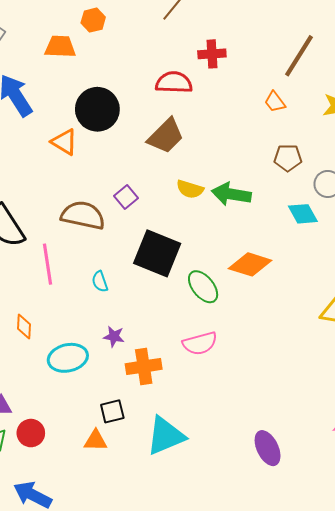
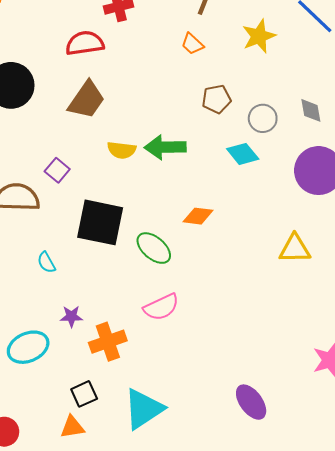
orange diamond: (250, 264) -> (198, 216), size x0.7

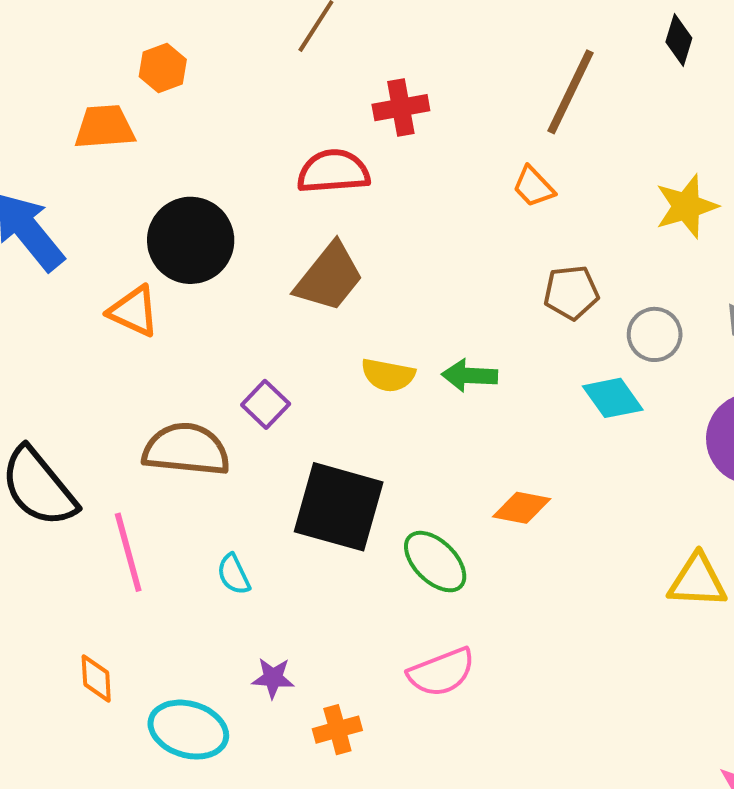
yellow star: (259, 36) -> (686, 206), moved
green arrow: (165, 147) -> (470, 375), size x0.7
orange cross: (108, 342) -> (337, 730), size x0.7
cyan ellipse: (28, 347) -> (188, 730), turned 36

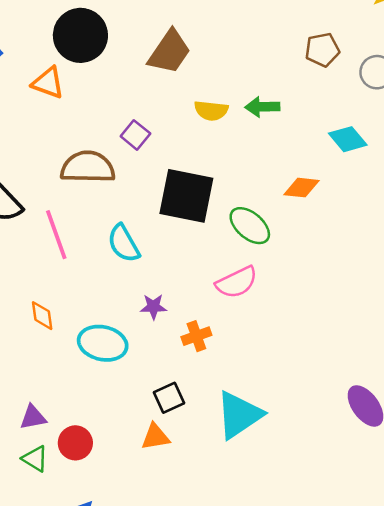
cyan diamond: (613, 398) -> (348, 139), moved
cyan semicircle: (234, 574) -> (124, 243), size x1.5
pink semicircle: (441, 672) -> (237, 282), moved

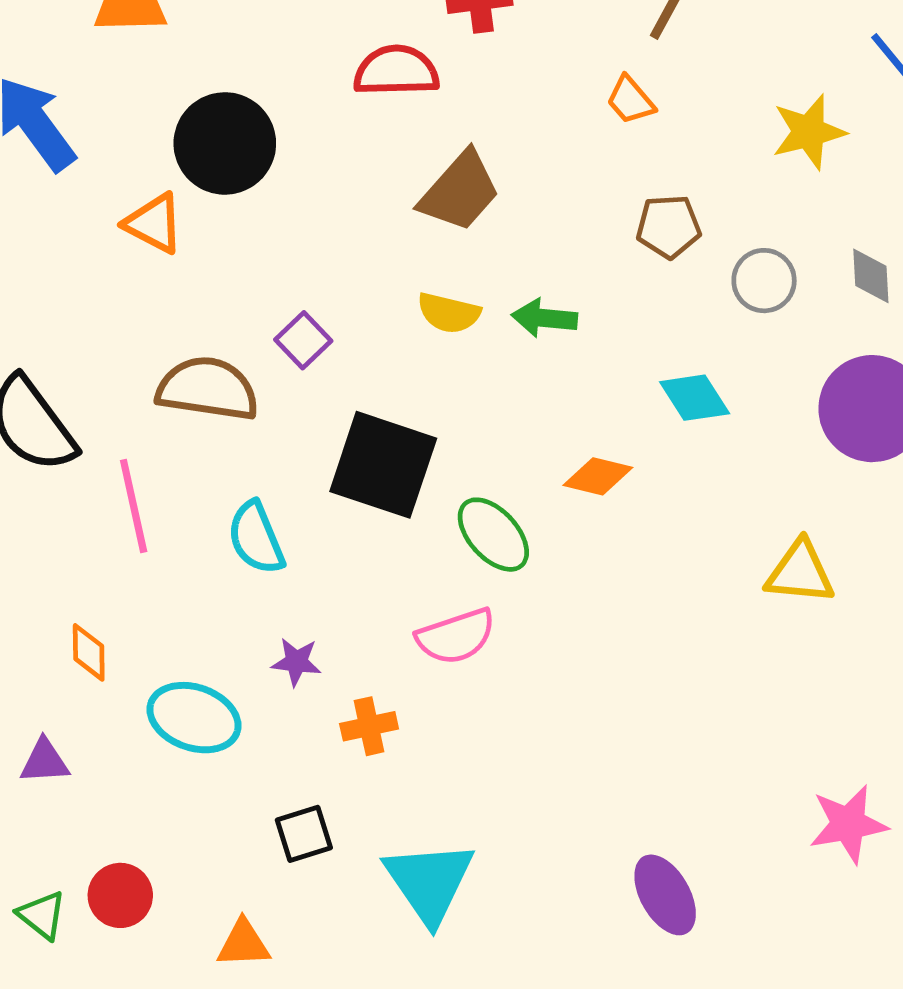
brown trapezoid: (169, 52) -> (460, 191), moved
cyan triangle: (239, 415) -> (429, 882), turned -38
purple triangle: (33, 417) -> (45, 761), moved
orange triangle: (155, 437) -> (243, 944), moved

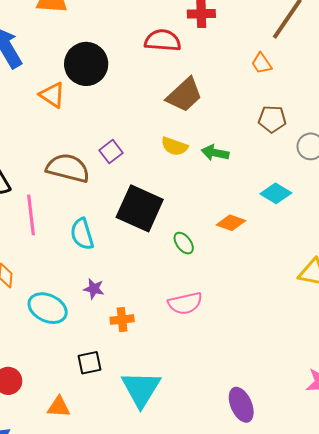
cyan diamond: (695, 398) -> (276, 193), turned -32
green ellipse: (493, 535) -> (184, 243), size x0.7
pink semicircle: (456, 636) -> (185, 303), moved

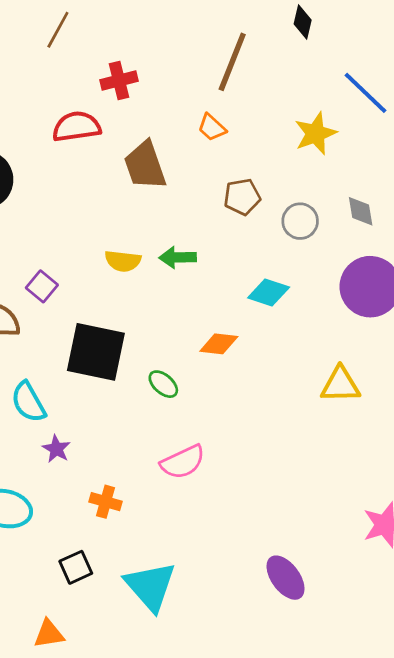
brown trapezoid: (184, 95) -> (145, 165), moved, turned 126
purple star: (94, 289) -> (56, 449), moved, turned 30
orange cross: (122, 320) -> (106, 502), turned 35

